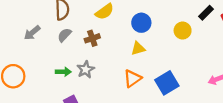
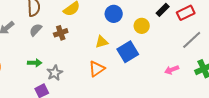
blue circle: (141, 23) -> (114, 14), moved
gray star: (86, 70) -> (55, 73), moved
blue square: (167, 83) -> (128, 52), moved

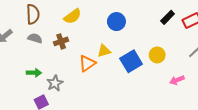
yellow circle: (142, 26) -> (157, 55), moved
gray semicircle: (36, 30) -> (35, 38), turned 64
orange triangle: (97, 69) -> (87, 63), moved

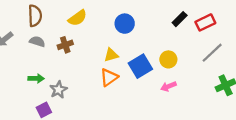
orange triangle: (87, 63) -> (109, 77), moved
pink arrow: (177, 80) -> (168, 86), moved

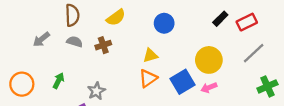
yellow circle: (168, 59) -> (209, 60), size x1.5
blue square: (140, 66) -> (182, 82), moved
green arrow: (36, 78) -> (59, 81), moved, turned -64

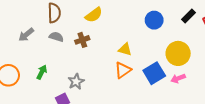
blue circle: (164, 23) -> (154, 20), moved
yellow triangle: (150, 55) -> (125, 49), turned 32

